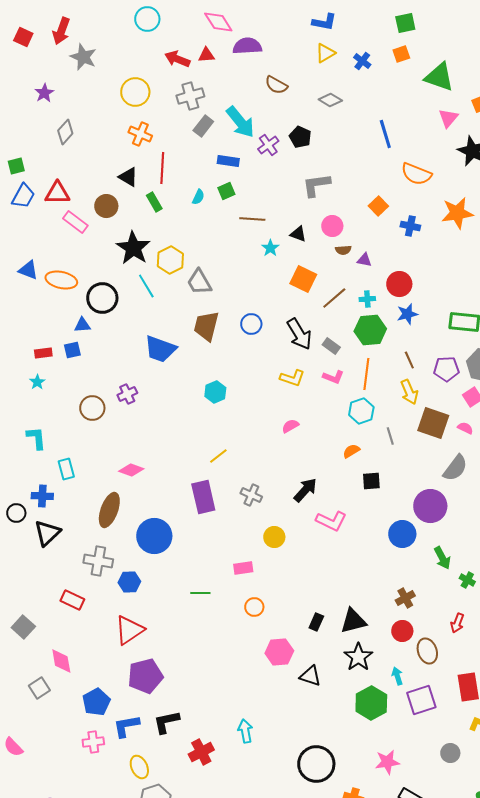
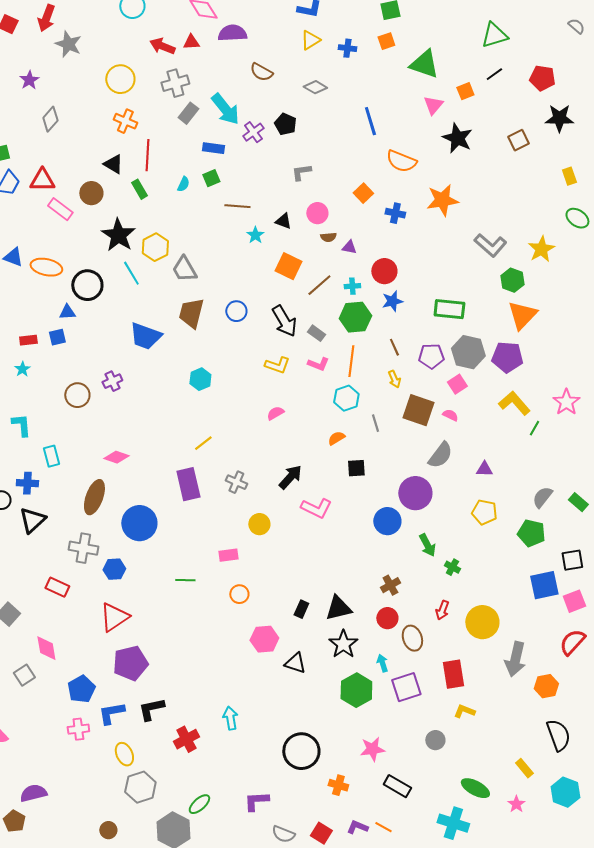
blue cross: (362, 61) -> (347, 48), turned -30
gray L-shape: (316, 185) -> (301, 172), size x0.7
yellow arrow: (409, 392) -> (394, 379), size x0.7

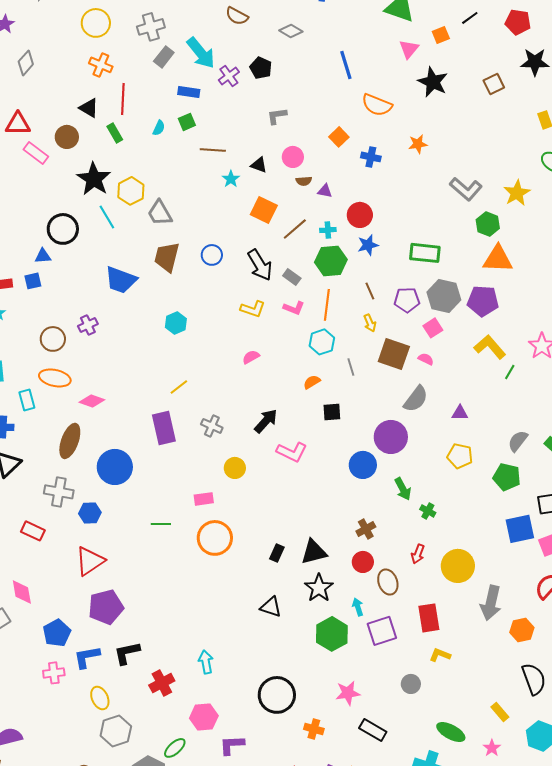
orange star: (442, 200) -> (418, 144), size x0.6
orange ellipse: (46, 267) -> (55, 378), moved
orange triangle: (522, 315) -> (498, 259), turned 48
orange circle: (239, 594) -> (215, 538), size x1.8
pink hexagon: (264, 639) -> (204, 717), moved

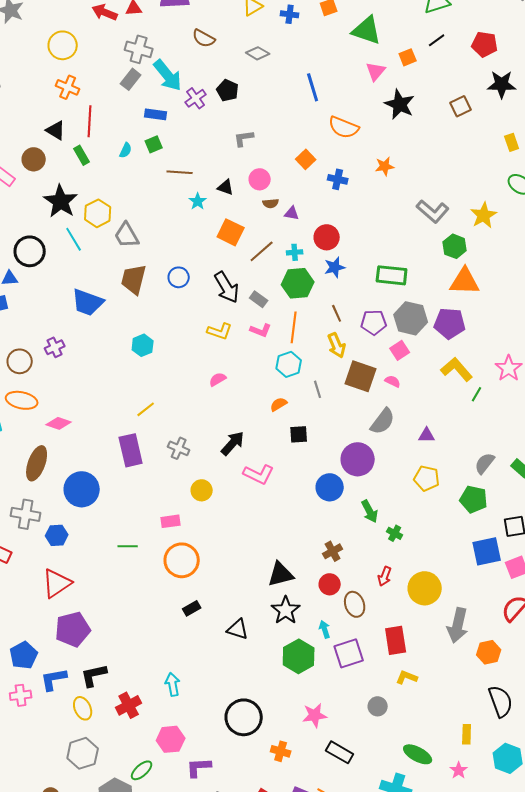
gray cross: (151, 27) -> (139, 49), moved, turned 32
yellow arrow: (370, 323) -> (337, 345), size x1.4
black rectangle: (277, 553) -> (192, 608), moved, turned 36
yellow ellipse: (100, 698) -> (83, 708), moved
yellow rectangle: (500, 712) -> (467, 734), turned 42

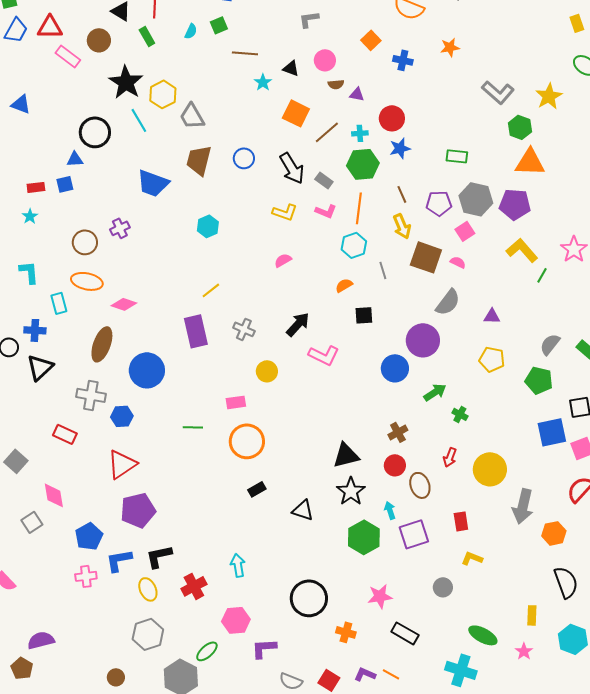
green rectangle: (392, 275) -> (457, 156), size x0.7
green arrow: (370, 511) -> (435, 392), turned -95
red rectangle: (396, 640) -> (461, 521), size x0.7

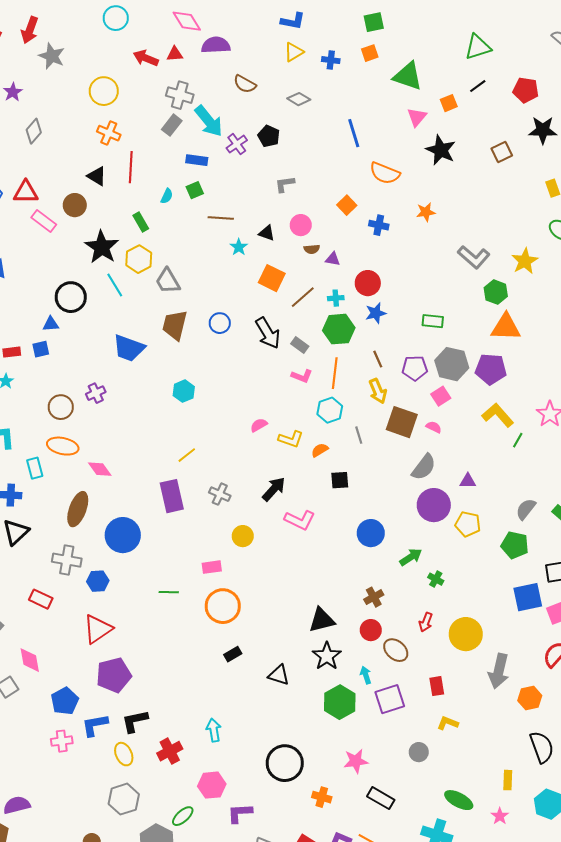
green rectangle: (147, 36) -> (141, 222), moved
yellow L-shape: (285, 212) -> (291, 439), moved
pink diamond: (124, 304) -> (100, 469), turned 35
purple circle: (423, 340) -> (434, 505), moved
brown ellipse: (420, 485) -> (396, 650), turned -30

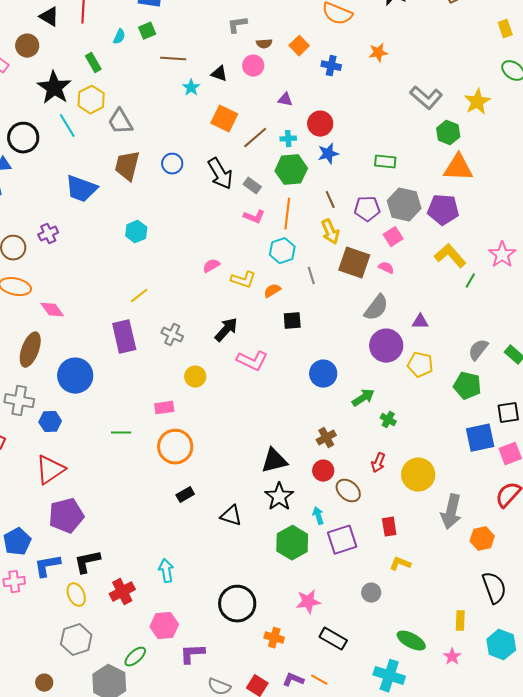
brown semicircle: (312, 249) -> (264, 44), moved

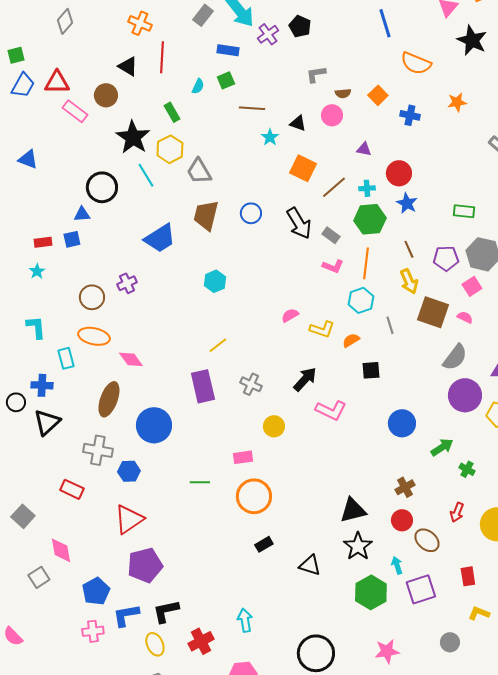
blue star: (328, 154) -> (407, 203), turned -30
blue trapezoid: (81, 189) -> (160, 238), turned -52

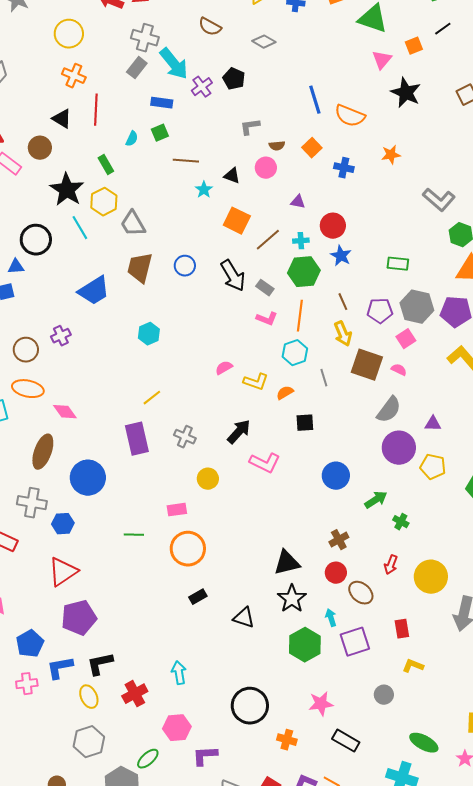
blue line: (385, 23) -> (315, 100), moved

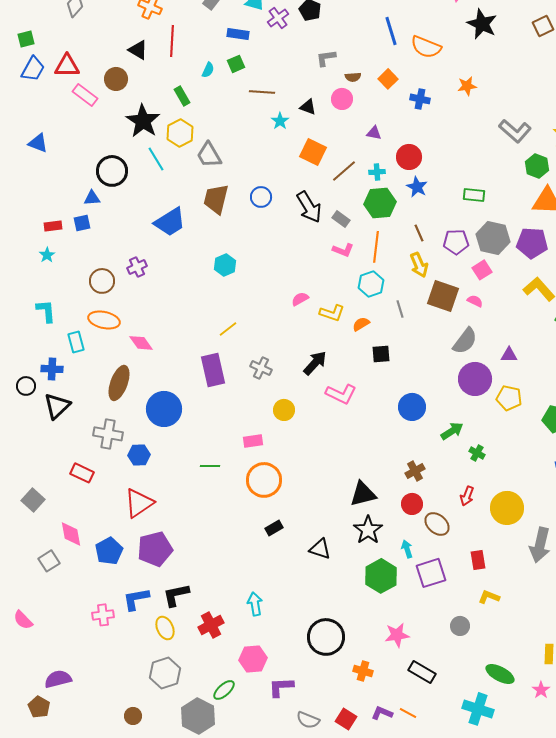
blue pentagon: (30, 644) -> (109, 551), moved

